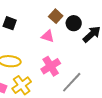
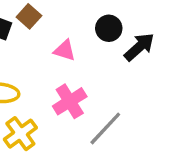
brown square: (56, 16) -> (29, 16), moved

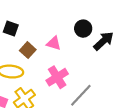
brown square: (29, 16) -> (28, 50), moved

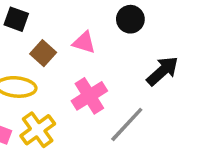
black arrow: (104, 41) -> (162, 71), moved

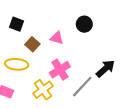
black arrow: (162, 71) -> (105, 69), moved
yellow cross: (38, 130) -> (43, 90), moved

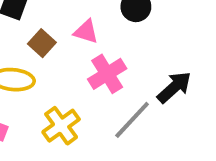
pink cross: (60, 70) -> (107, 74), moved

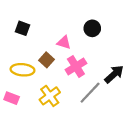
brown square: (42, 43) -> (46, 60), moved

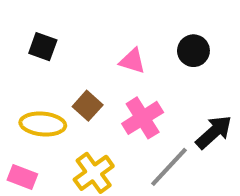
black circle: (92, 28) -> (193, 51), moved
pink triangle: (64, 43) -> (132, 61), moved

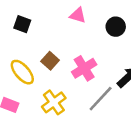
pink triangle: (132, 61) -> (78, 15), moved
yellow ellipse: (43, 124) -> (22, 72), turned 44

